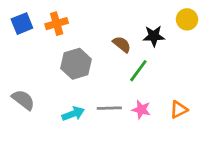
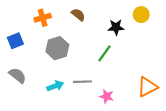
blue square: (22, 24) -> (15, 41), moved
brown semicircle: (122, 44) -> (78, 15), moved
pink star: (141, 110) -> (107, 96), moved
orange triangle: (179, 110) -> (147, 87), moved, size x1.5

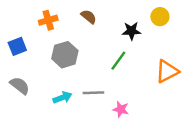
orange triangle: (147, 87) -> (167, 71), moved

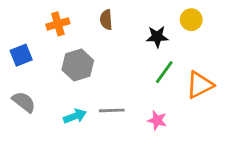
brown semicircle: (89, 17) -> (106, 20), turned -133
green line: (118, 61) -> (164, 72), moved
pink star: (121, 109) -> (157, 120), moved

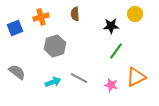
blue square: (21, 55) -> (15, 28), moved
orange triangle: (200, 85) -> (136, 77), moved
gray line: (112, 110) -> (79, 78), turned 30

